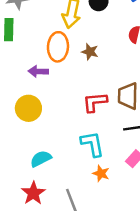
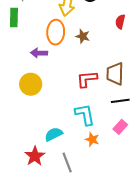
cyan semicircle: (41, 159) -> (54, 134), moved

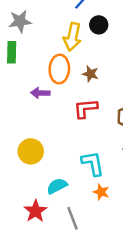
red L-shape: (87, 79) -> (86, 108), moved
yellow circle: (31, 84) -> (31, 151), moved

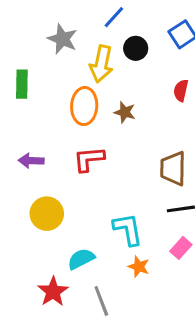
gray star: (20, 21) -> (62, 39), moved, turned 30
purple arrow: (40, 93) -> (31, 161), moved
red L-shape: (86, 108) -> (89, 159), moved

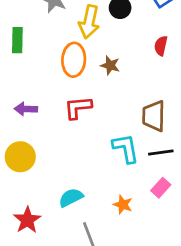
yellow circle: (47, 214) -> (20, 157), moved
cyan L-shape: (128, 229) -> (126, 148), moved
red star: (53, 292) -> (27, 220), moved

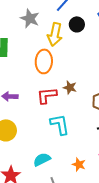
brown star: (110, 65) -> (70, 87), moved
cyan L-shape: (126, 148) -> (60, 124), moved

